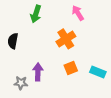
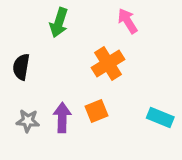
orange square: (71, 68) -> (96, 111), moved
gray star: (21, 83) -> (28, 121), moved

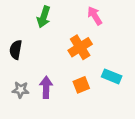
orange square: (96, 111) -> (81, 85), moved
cyan rectangle: (160, 118) -> (112, 76), moved

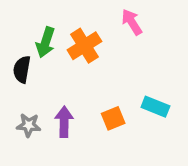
green arrow: (44, 17) -> (46, 42), moved
orange cross: (80, 47) -> (84, 46), moved

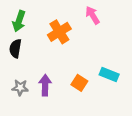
green arrow: (46, 42) -> (19, 21), moved
orange square: (113, 118) -> (79, 83), turned -35

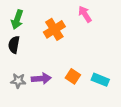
cyan rectangle: (109, 75) -> (100, 80), moved
purple arrow: (45, 85) -> (41, 79), turned 84

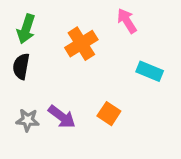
purple arrow: (41, 79) -> (62, 117), turned 42
cyan rectangle: (100, 80) -> (150, 71), moved

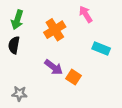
purple arrow: (62, 117) -> (54, 67), moved
gray star: (28, 120) -> (19, 94), moved

